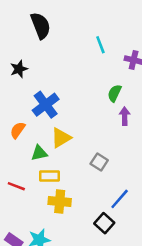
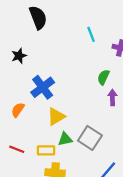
green triangle: (39, 153) -> (65, 139), moved
gray square: (99, 162) -> (90, 138), size x1.5
red line: (16, 186) -> (17, 149), moved

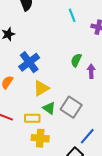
green semicircle: (103, 77) -> (76, 60), moved
green triangle: (65, 139) -> (49, 108), turned 48

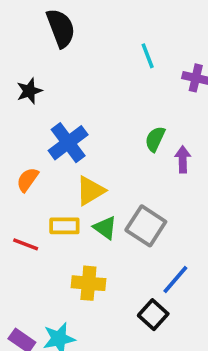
yellow rectangle: (32, 118) -> (64, 226), moved

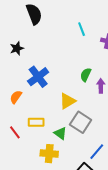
yellow triangle: (90, 191) -> (67, 101), moved
green triangle: (105, 228) -> (60, 133), moved
red line: (26, 244) -> (15, 132), turned 32

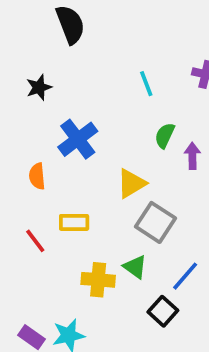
cyan line: (82, 29) -> (146, 84), moved
orange semicircle: (16, 97) -> (37, 176), turned -40
green triangle: (60, 133) -> (135, 267), moved

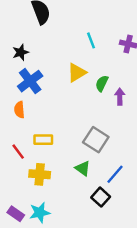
cyan line: (146, 84) -> (91, 40), moved
blue cross: (78, 139) -> (30, 81), moved
yellow triangle: (131, 184) -> (77, 73), moved
yellow cross: (98, 280) -> (40, 174), moved

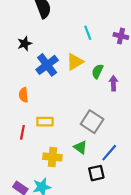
blue cross: (30, 81) -> (47, 65), moved
red line: (18, 152) -> (22, 132), turned 48
yellow cross: (40, 174) -> (52, 157), moved
black square: (101, 197) -> (96, 173), turned 35

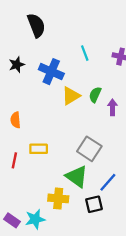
yellow triangle: (75, 62) -> (71, 96), moved
blue cross: (47, 65) -> (51, 72), moved, turned -30
green triangle: (80, 147) -> (77, 177), size x1.5
yellow cross: (52, 157) -> (58, 198), moved

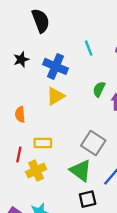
yellow triangle: (71, 96) -> (55, 96), moved
yellow cross: (58, 198) -> (36, 171), moved, turned -30
black square: (94, 204) -> (88, 199), moved

